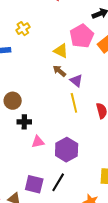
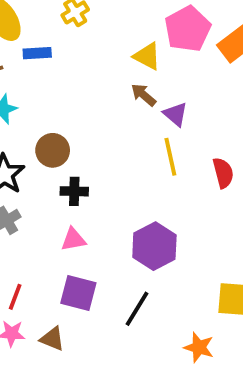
pink triangle: (38, 142) -> (73, 239), moved
purple square: (34, 184) -> (78, 293), moved

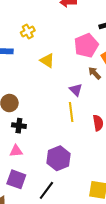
yellow triangle: (147, 56) -> (47, 61), moved
brown arrow: (144, 95) -> (95, 73), moved

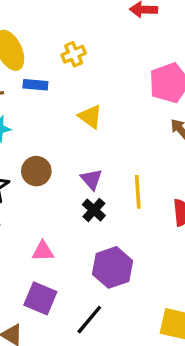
yellow triangle: (47, 61) -> (90, 117), moved
purple triangle: (76, 90) -> (91, 179), moved
black cross: (19, 126) -> (94, 210), moved, turned 32

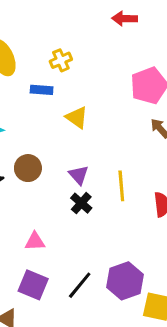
blue rectangle: (35, 85) -> (42, 90), moved
purple hexagon: (113, 267) -> (125, 281), moved
black line: (89, 320) -> (80, 285), moved

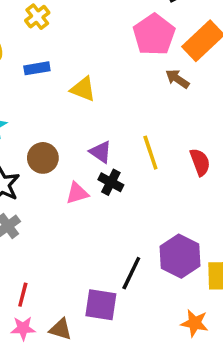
yellow cross: (61, 60) -> (37, 17), moved
pink triangle: (35, 242) -> (77, 193), moved
purple square: (33, 285) -> (101, 305), moved

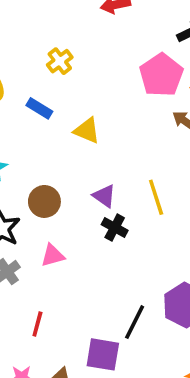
yellow cross: (37, 17) -> (60, 61), moved
blue rectangle: (37, 68) -> (39, 108), turned 40
pink triangle: (77, 193) -> (53, 255), moved
red line: (23, 295) -> (37, 324), moved

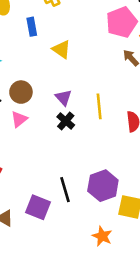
blue rectangle: (39, 108) -> (32, 27), turned 36
pink triangle: (53, 255) -> (19, 119), moved, turned -36
black line: (135, 322) -> (65, 190), turned -55

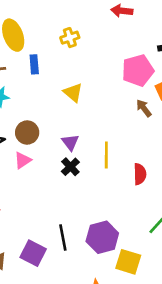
blue rectangle: (32, 27) -> (34, 64), moved

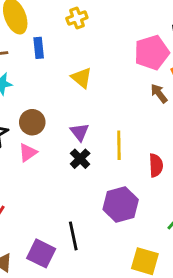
purple hexagon: (102, 237) -> (121, 205), moved

